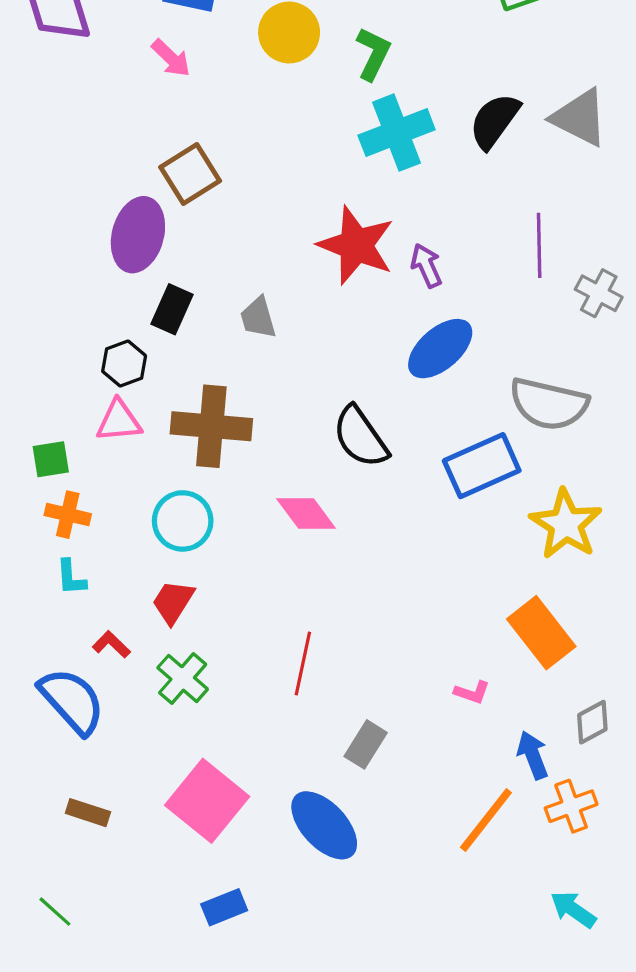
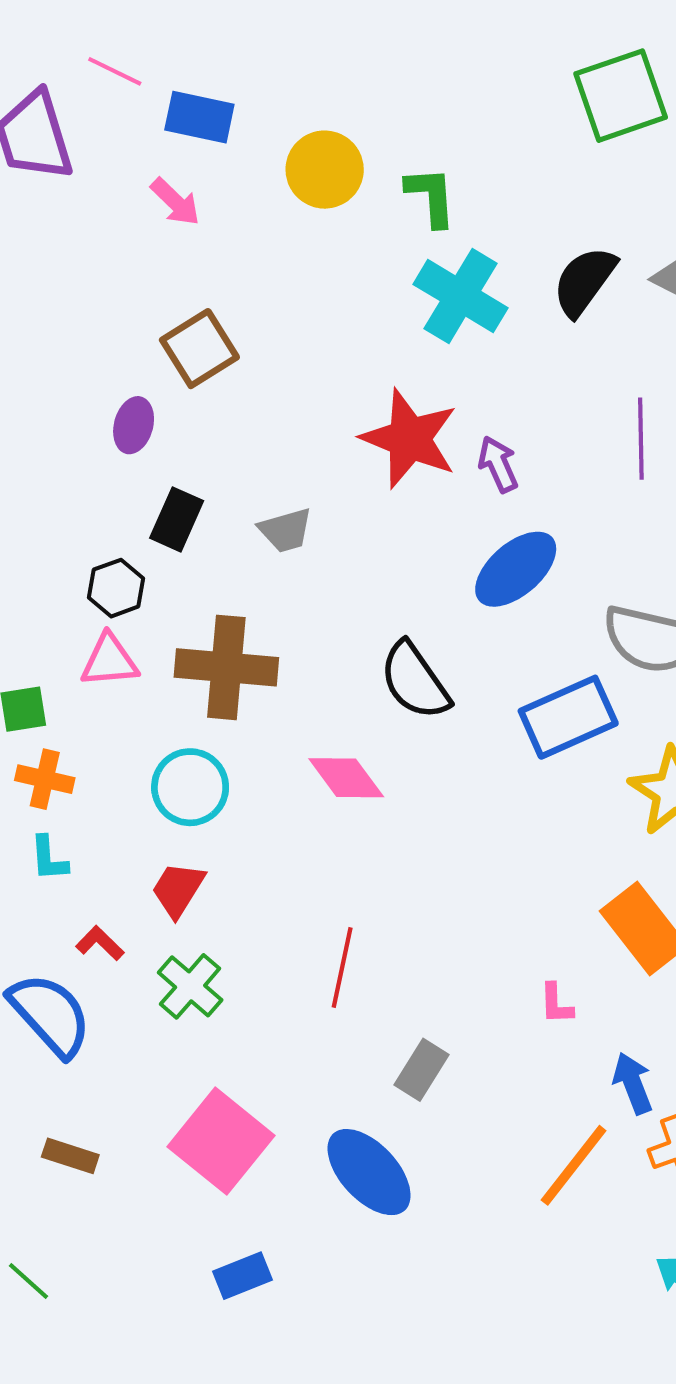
green L-shape: (373, 54) -> (431, 196), turned -30
cyan cross: (397, 133) -> (461, 296), turned -38
purple ellipse: (138, 235) -> (134, 425), size x0.6
gray trapezoid: (258, 318) -> (286, 530), turned -90
pink L-shape: (472, 692) -> (556, 1004), turned 69

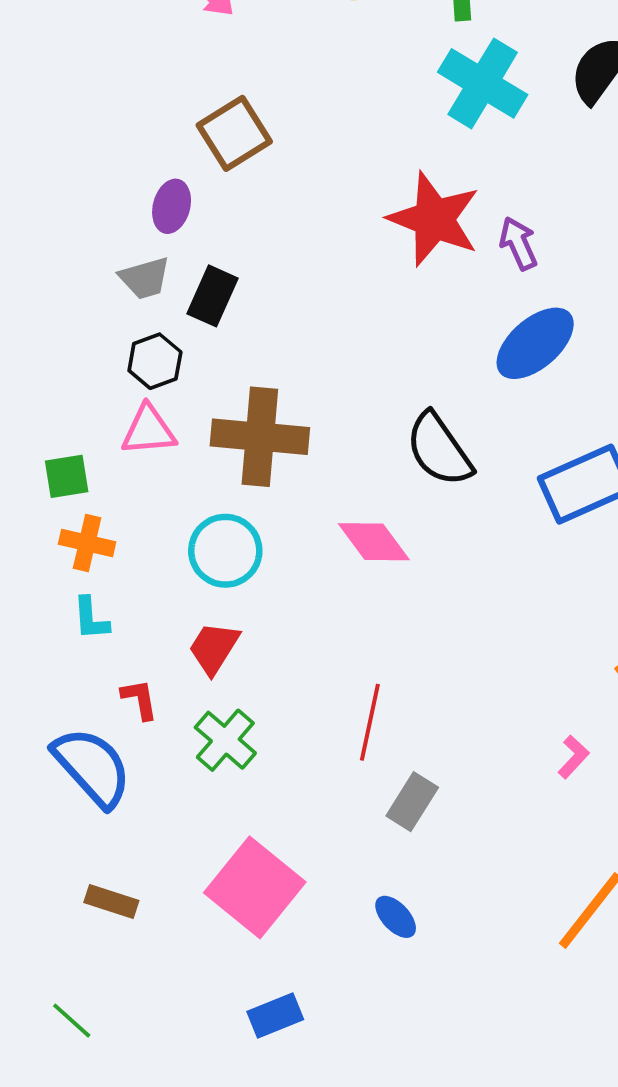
gray trapezoid: (286, 530) -> (145, 278), moved
red L-shape: (100, 943) -> (140, 699), turned 36
pink L-shape: (556, 1004) -> (574, 757), turned -135
gray rectangle: (422, 1070) -> (412, 802), moved
blue ellipse: (369, 1172) -> (396, 917), size x0.5

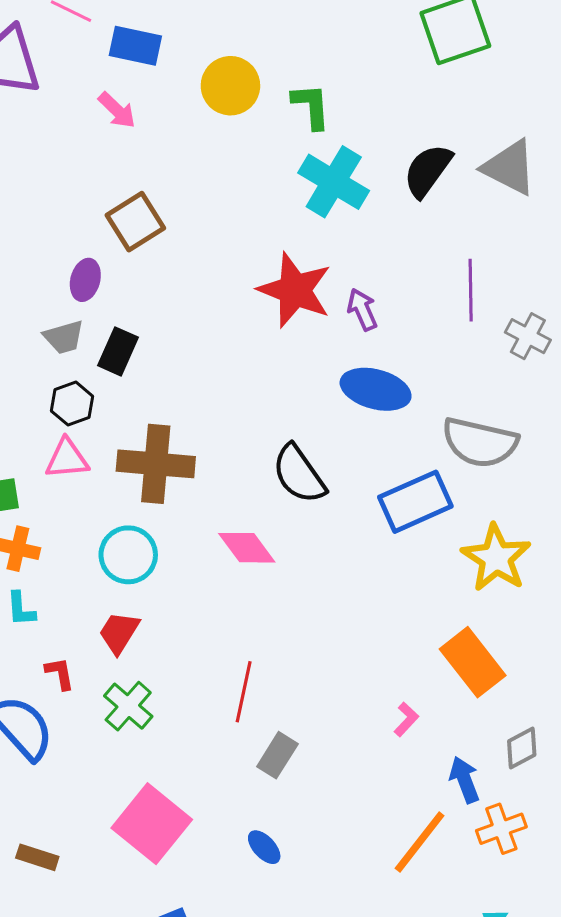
blue ellipse: (535, 343) -> (376, 389), turned 56
brown rectangle: (111, 901) -> (37, 857), moved

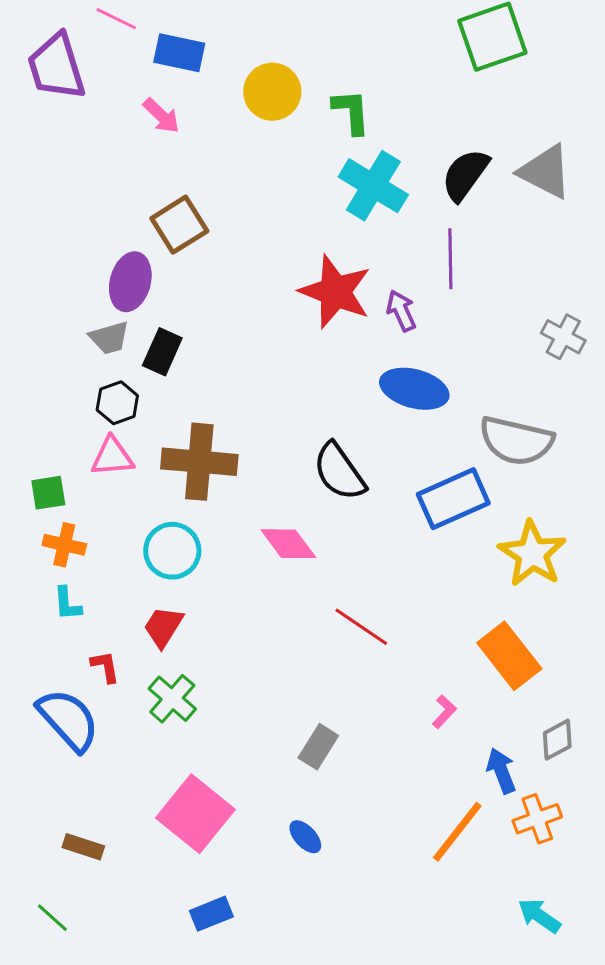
purple ellipse: (85, 280) -> (130, 282), size x1.4
purple line: (471, 290) -> (450, 259), moved
red line: (244, 692) -> (361, 627), moved, turned -68

